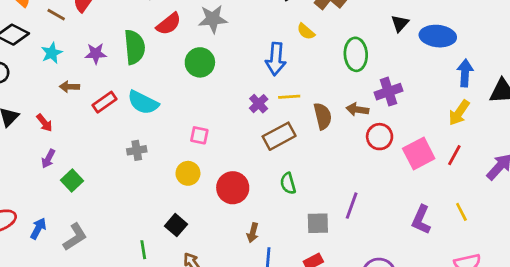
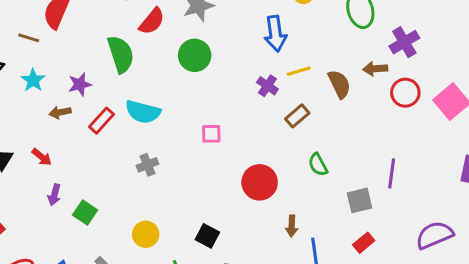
purple star: (96, 54) -> (80, 84), moved
brown rectangle: (279, 136) -> (297, 116), size x0.7
yellow circle: (188, 173) -> (146, 234), moved

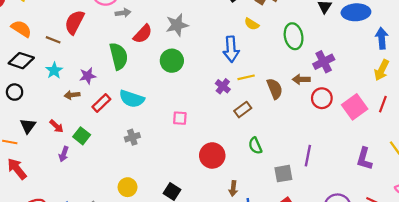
green square: (85, 212) -> (82, 136), moved

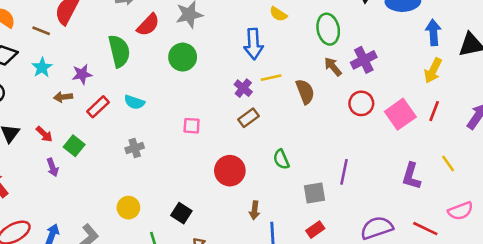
brown arrow: (301, 79) -> (333, 67), moved, turned 49
cyan semicircle: (132, 99) -> (134, 102), size x0.7
brown rectangle: (243, 110) -> (249, 118), moved
purple arrow: (64, 154) -> (53, 167), turned -40

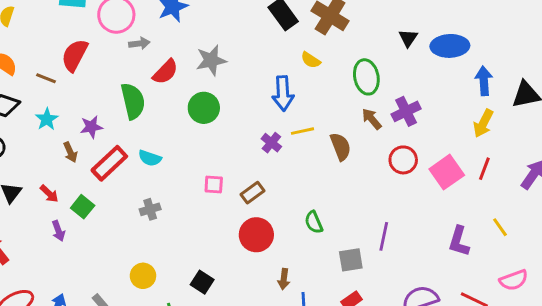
brown arrow: (63, 97) -> (70, 152), turned -108
red rectangle: (98, 107) -> (109, 163), size x1.4
brown rectangle: (249, 118) -> (252, 193), moved

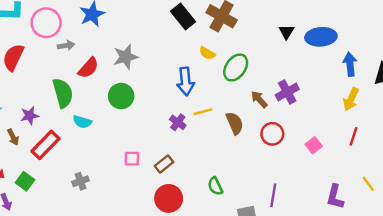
green ellipse: (366, 77) -> (236, 67), moved, turned 48
cyan semicircle: (150, 158) -> (82, 122), moved
red circle: (403, 160) -> (272, 134), moved
pink square: (447, 172) -> (314, 145), moved, size x0.6

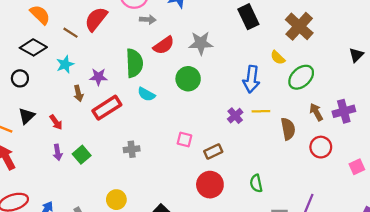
black rectangle: (183, 17) -> (248, 17), moved
green square: (25, 181) -> (82, 155), moved

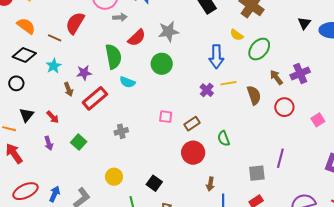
purple arrow: (58, 152) -> (49, 143), moved
green semicircle: (256, 183) -> (224, 138), moved

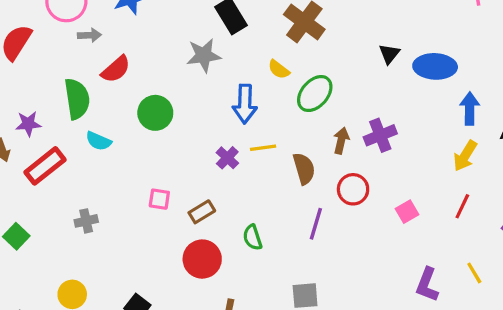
gray star: (168, 31) -> (204, 55), moved
brown arrow: (276, 77) -> (341, 141), turned 49
purple line: (280, 158) -> (316, 224), moved

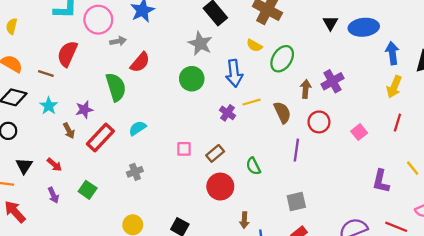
gray star: (204, 55) -> (200, 43), turned -30
green circle: (155, 113) -> (192, 79), moved
cyan semicircle: (99, 141) -> (137, 128), moved, turned 132

